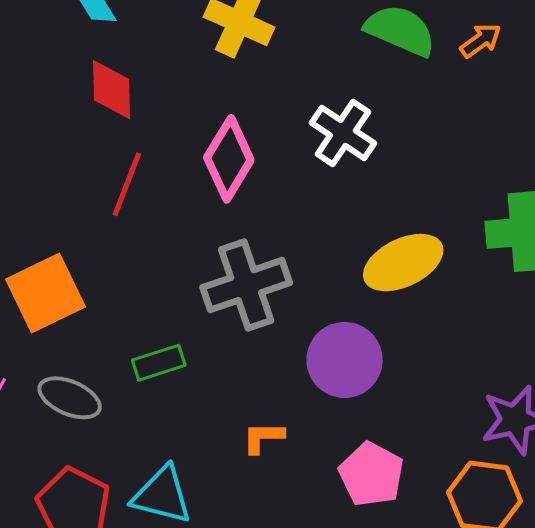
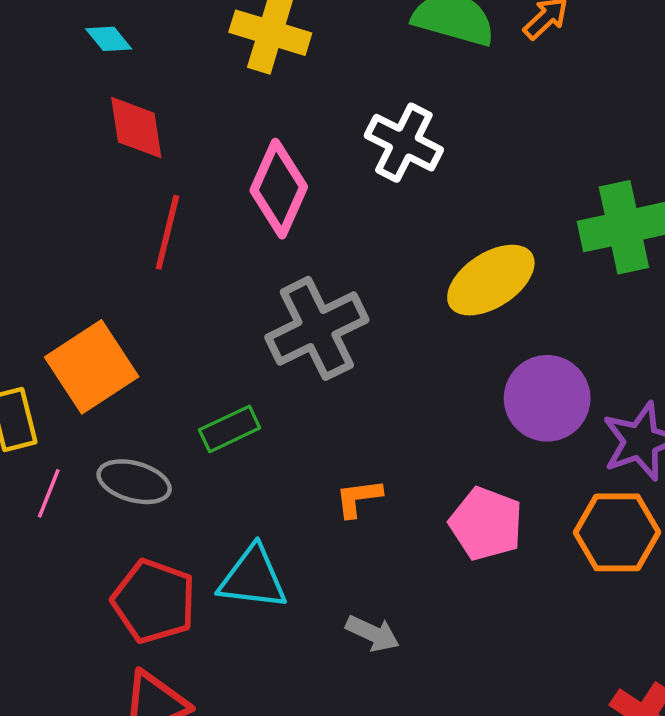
purple circle: (345, 360) -> (547, 398), moved

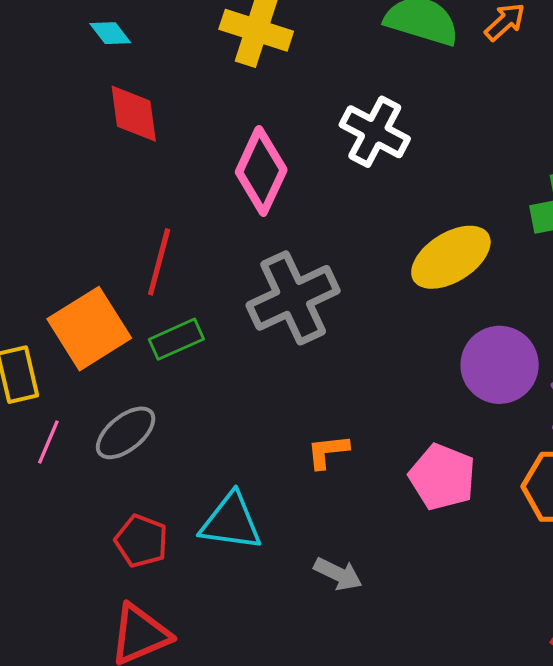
red line: (167, 232) -> (159, 262), moved
green rectangle: (230, 429) -> (176, 339), moved
gray ellipse: (134, 482) -> (126, 433), turned -56
red pentagon: (154, 601) -> (141, 541), size x0.7

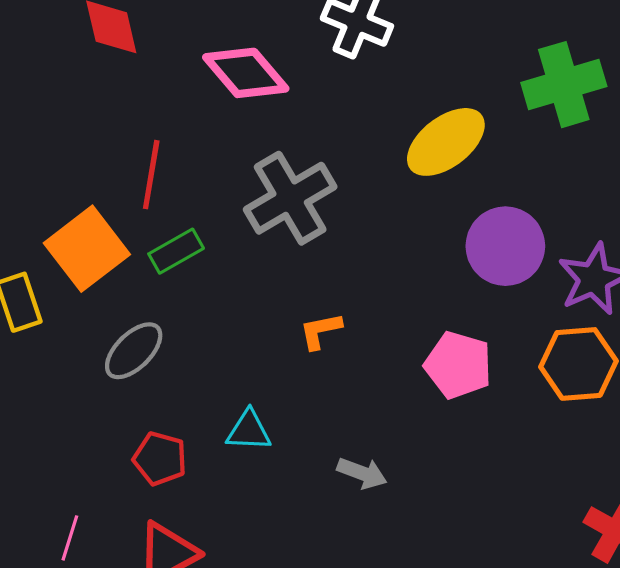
pink diamond: (261, 171) -> (246, 73), turned -60
pink line: (48, 442) -> (70, 538), moved
orange L-shape: (328, 451) -> (320, 331), moved
cyan triangle: (231, 522) -> (249, 431), size x0.7

